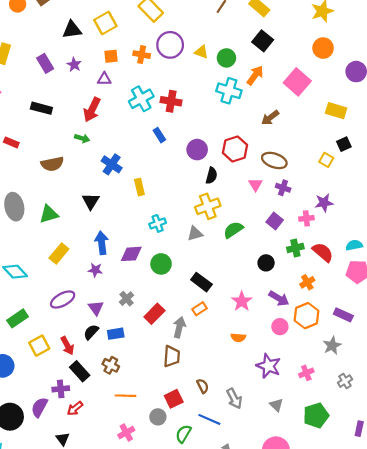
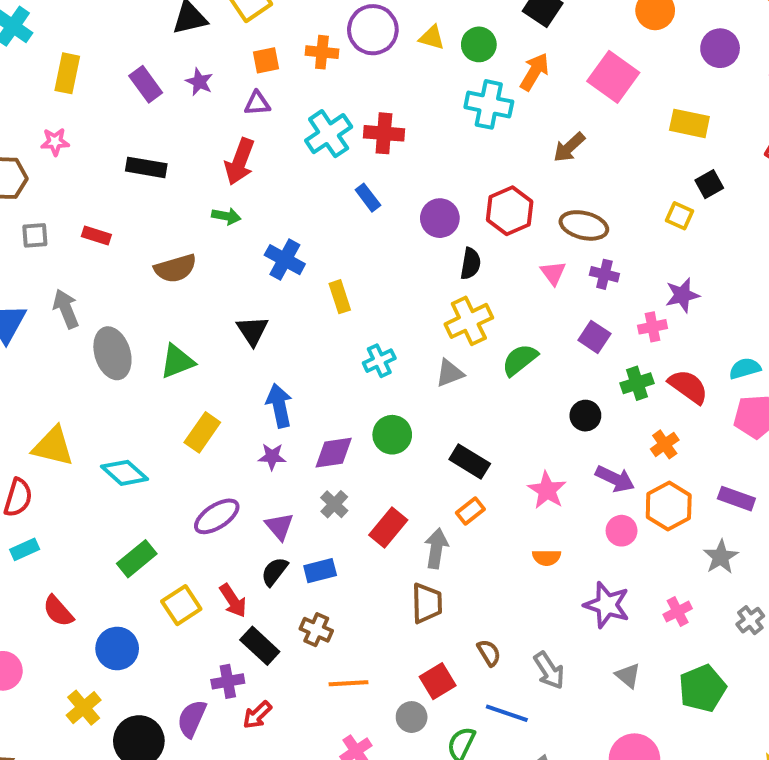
purple diamond: (131, 254) -> (334, 453), moved

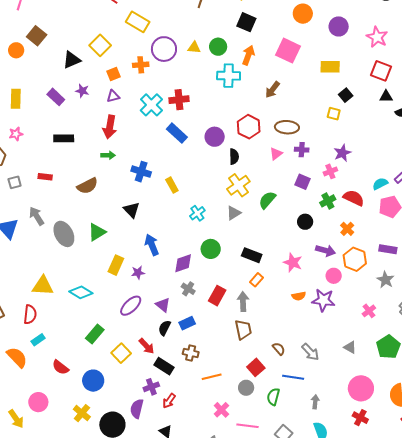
blue rectangle: (368, 198) -> (177, 133), size x1.5
pink triangle: (553, 273) -> (276, 154), turned 40
purple star: (272, 457) -> (138, 273), moved
purple star: (607, 605) -> (323, 300), moved

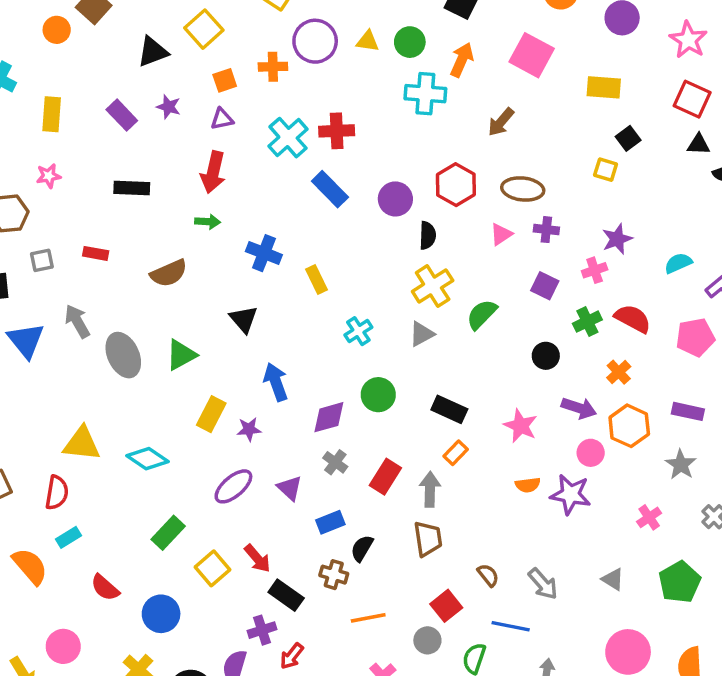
cyan semicircle: (380, 184) -> (678, 263), moved
black semicircle: (165, 328) -> (362, 548), moved

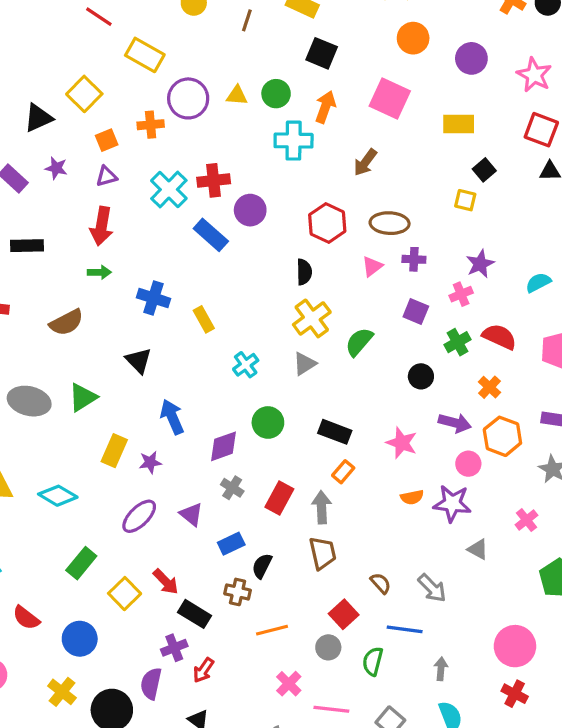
purple circle: (395, 199) -> (250, 210), moved
gray ellipse: (123, 355) -> (29, 401), turned -48
gray triangle: (613, 579) -> (478, 549), moved

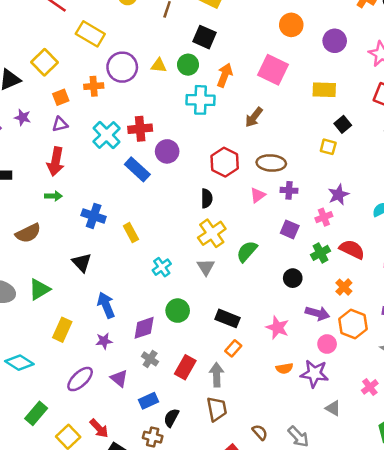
black square: (322, 53) -> (204, 37), moved
gray triangle: (305, 364) -> (206, 267), turned -30
purple star: (150, 462) -> (104, 341), moved

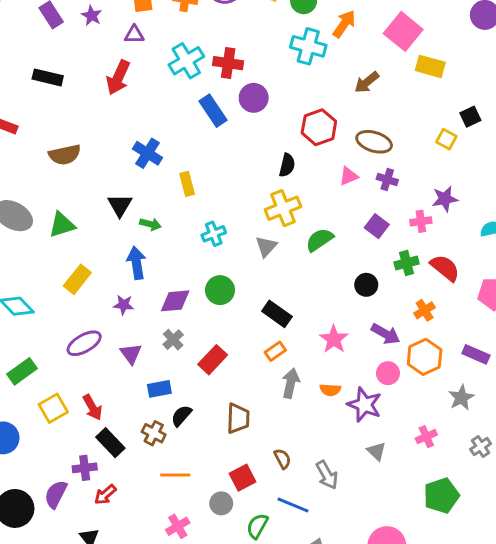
yellow rectangle: (324, 90) -> (430, 66), moved
green arrow: (53, 196) -> (150, 224), moved
gray arrow: (217, 375) -> (291, 383), moved

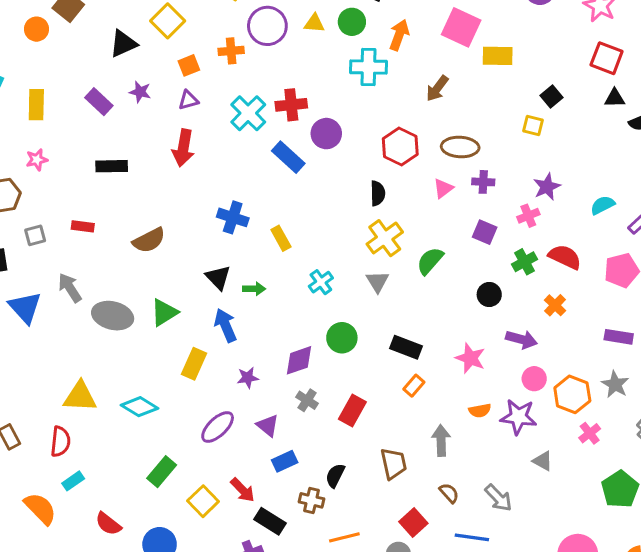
blue arrow: (136, 263) -> (226, 325), moved
orange hexagon: (425, 357) -> (572, 394), moved
gray arrow: (291, 383) -> (441, 440), moved
blue rectangle: (159, 389) -> (285, 461), moved

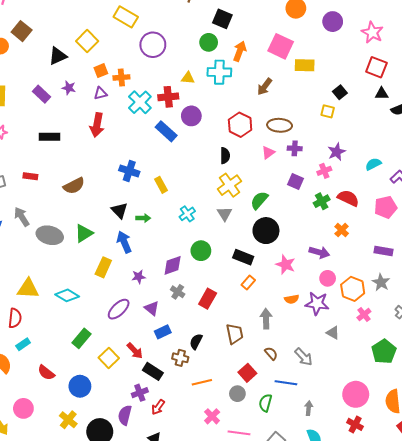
yellow triangle: (314, 23) -> (188, 78), moved
orange cross: (231, 51) -> (121, 77), moved
black circle: (489, 294) -> (266, 231), moved, size x1.6

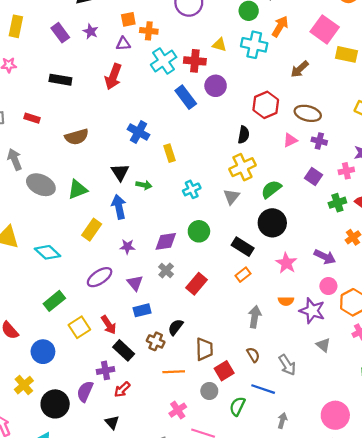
brown trapezoid: (235, 334) -> (204, 349), moved

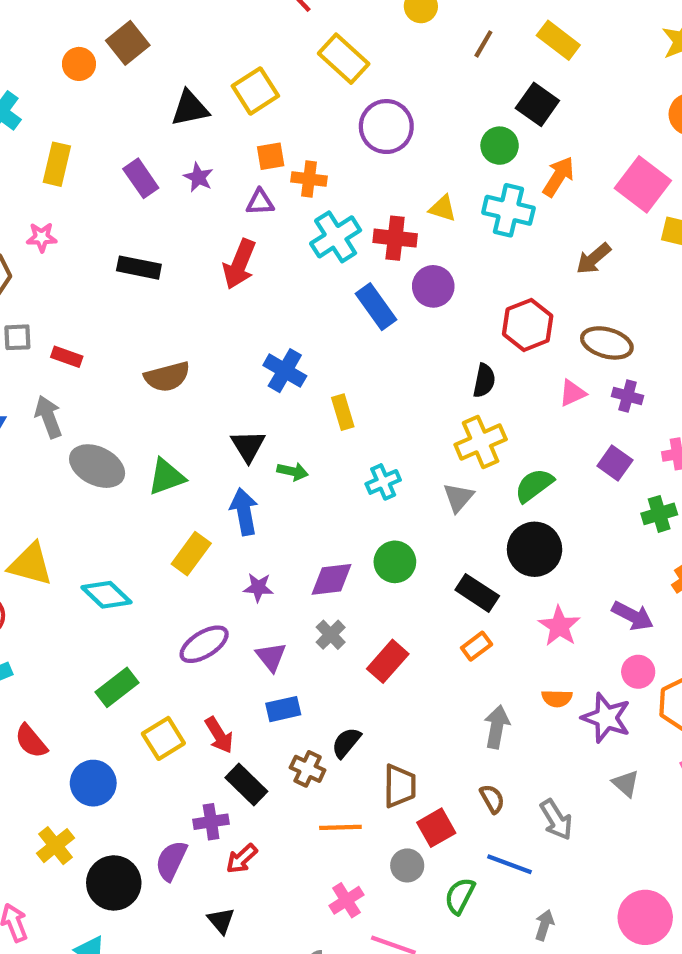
red rectangle: (32, 118) -> (67, 357), moved

